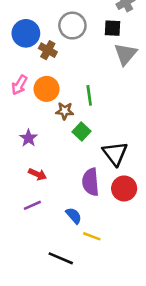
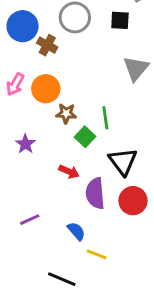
gray triangle: (125, 54) -> (136, 68), moved
green line: (89, 95) -> (105, 118), moved
red arrow: (37, 174) -> (69, 172), moved

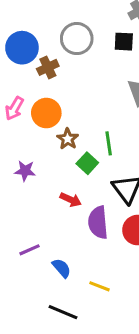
brown cross: (47, 45) -> (48, 67), turned 36
brown star: (66, 113) -> (68, 139), turned 30
purple star: (25, 144) -> (25, 171), turned -30
blue semicircle: (76, 231) -> (62, 268), moved

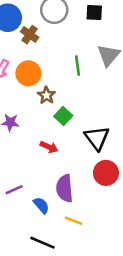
brown cross: (48, 67) -> (30, 35), turned -30
green line: (109, 143) -> (77, 66), moved
purple semicircle: (98, 222) -> (65, 188), moved

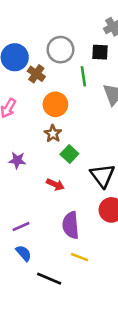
green line: (77, 66) -> (83, 76), moved
orange circle: (28, 73) -> (55, 104), moved
blue semicircle: (41, 205) -> (24, 253), moved

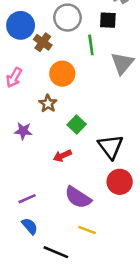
brown star: (53, 134) -> (48, 104), moved
red arrow: (55, 184) -> (62, 156), turned 132
purple semicircle: (71, 225) -> (78, 197), turned -52

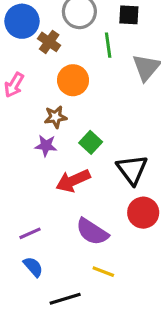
brown star: (48, 104) -> (55, 117), turned 30
purple star: (23, 131) -> (46, 146), moved
red arrow: (62, 156) -> (73, 181), size x1.5
black line: (56, 252) -> (65, 299), turned -40

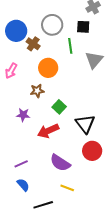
purple star: (46, 146) -> (23, 115), moved

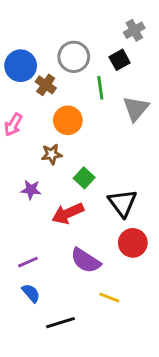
black square: (83, 27) -> (120, 60), turned -32
yellow line: (67, 188) -> (109, 298), moved

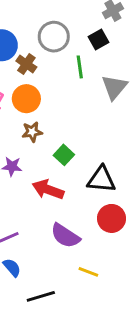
orange circle: (68, 120) -> (26, 99), moved
black triangle: (122, 203) -> (101, 179), turned -48
red arrow: (68, 213) -> (48, 190), turned 44

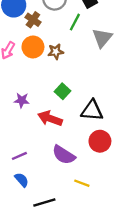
green line: (80, 67) -> (75, 22), turned 36
brown star: (32, 132) -> (56, 52), moved

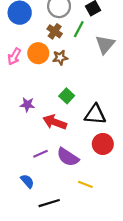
brown cross: (33, 20) -> (55, 31), moved
purple line: (19, 156) -> (40, 154), moved

